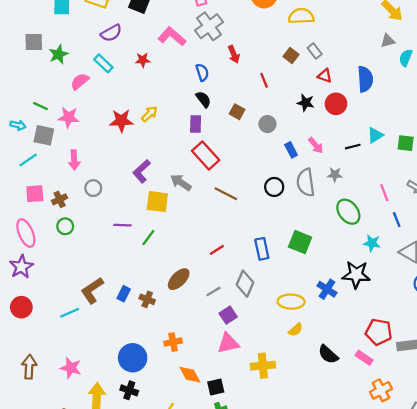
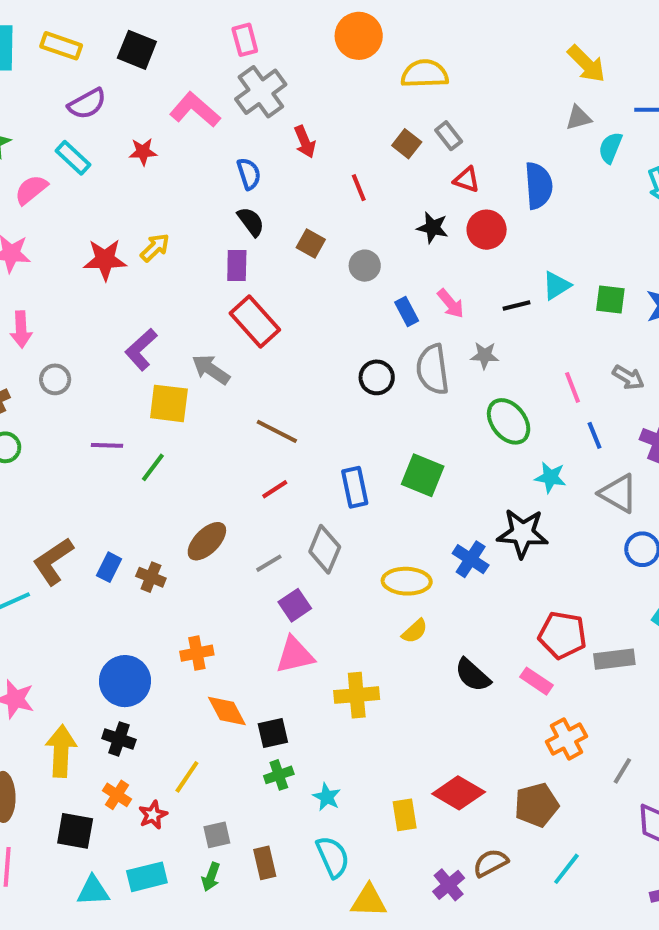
brown line: (226, 194) -> (277, 431), moved

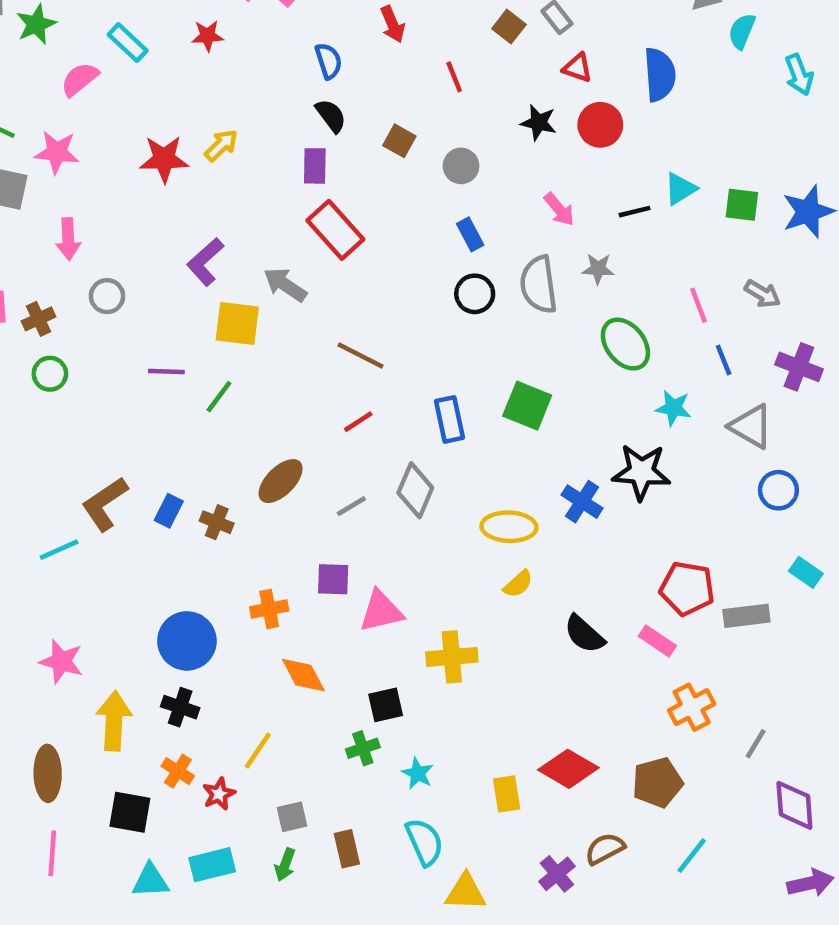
blue rectangle: (407, 312) -> (470, 234), moved
purple square: (295, 605) -> (333, 579), moved, turned 36
black square: (273, 733) -> (386, 705), moved

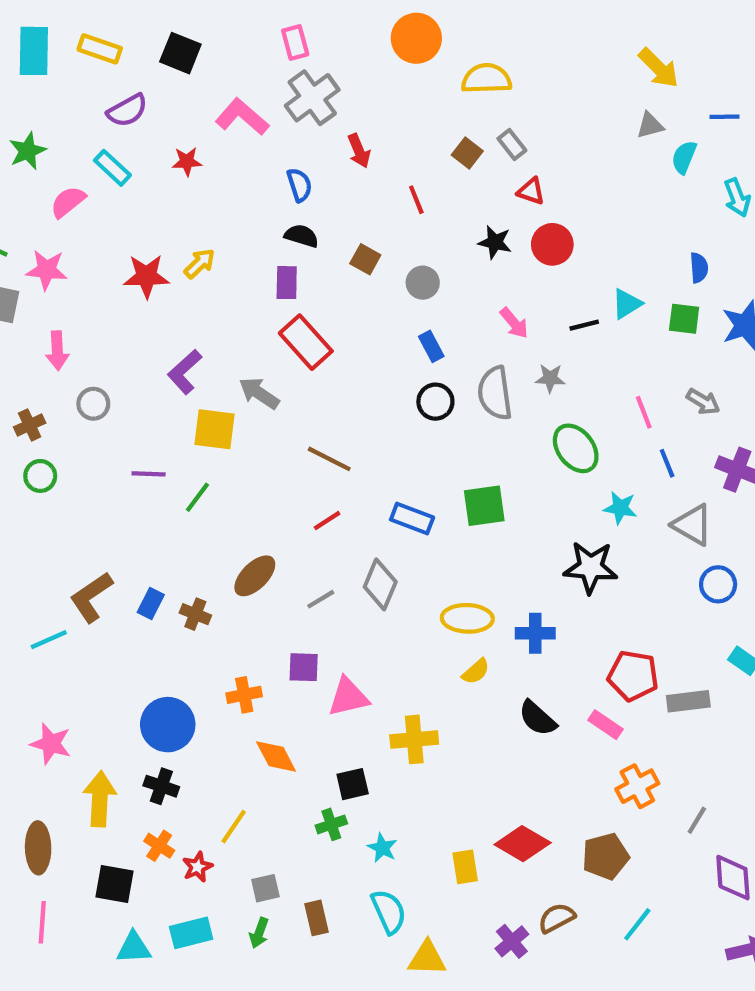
blue semicircle: (660, 75) -> (699, 268), moved, size x0.6
black semicircle: (331, 116) -> (302, 236), turned -36
green square: (527, 406) -> (484, 506), turned -30
blue rectangle: (450, 419) -> (412, 518), turned -57
blue cross: (582, 502) -> (535, 633), moved, turned -33

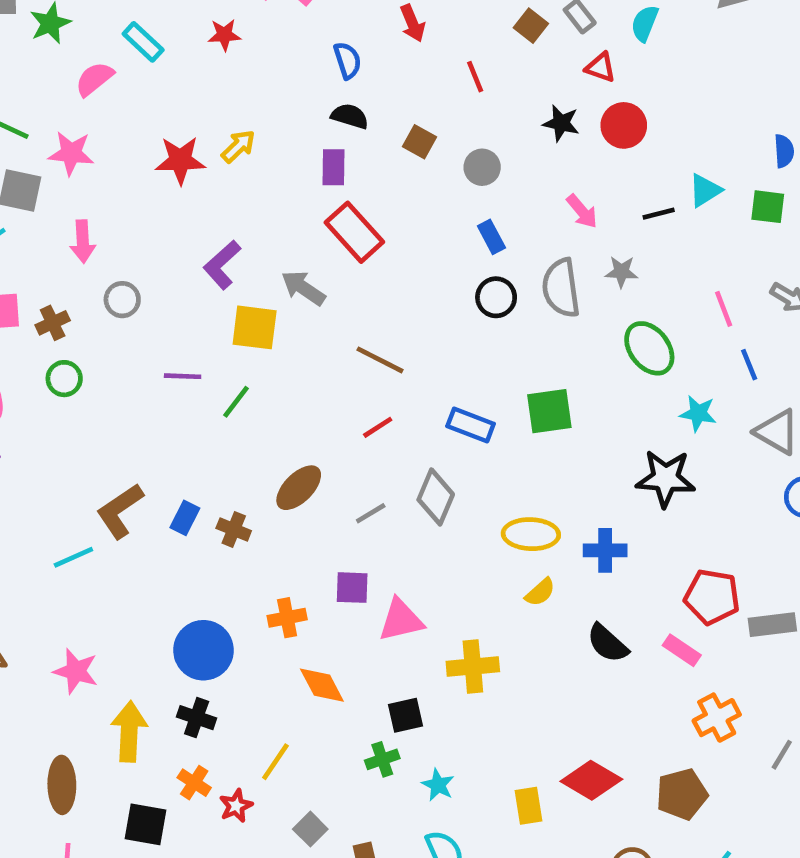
cyan semicircle: (684, 157) -> (645, 23), moved
gray square: (265, 888) -> (310, 829), turned -32

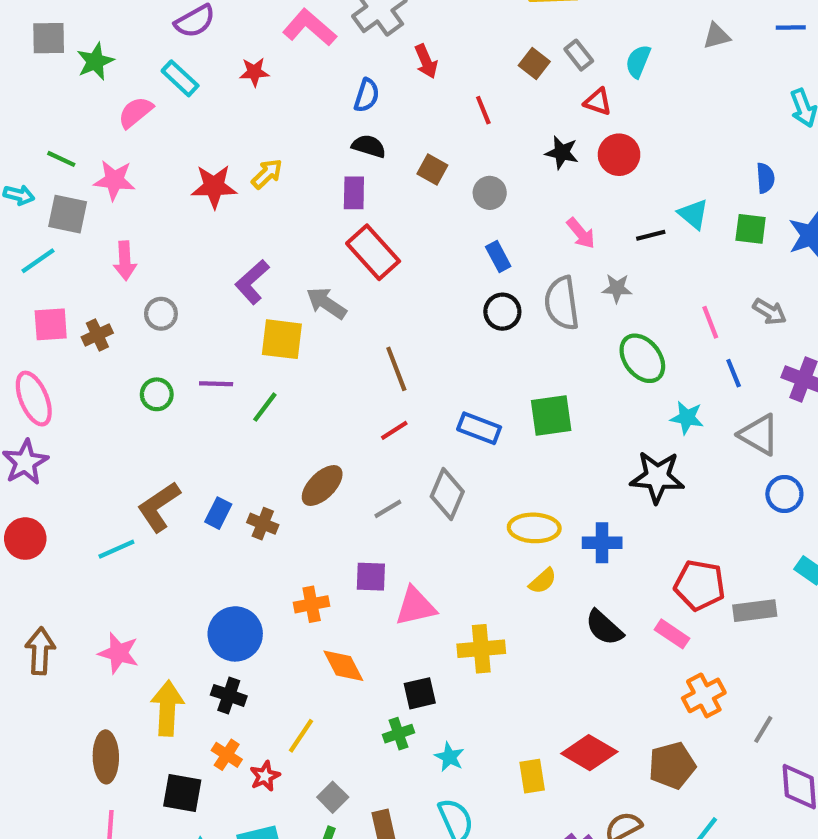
blue semicircle: (347, 60) -> (367, 95), turned 36
cyan triangle: (705, 190) -> (693, 214), turned -48
brown line: (380, 360) -> (396, 369), turned 42
green circle: (64, 379) -> (157, 394), moved

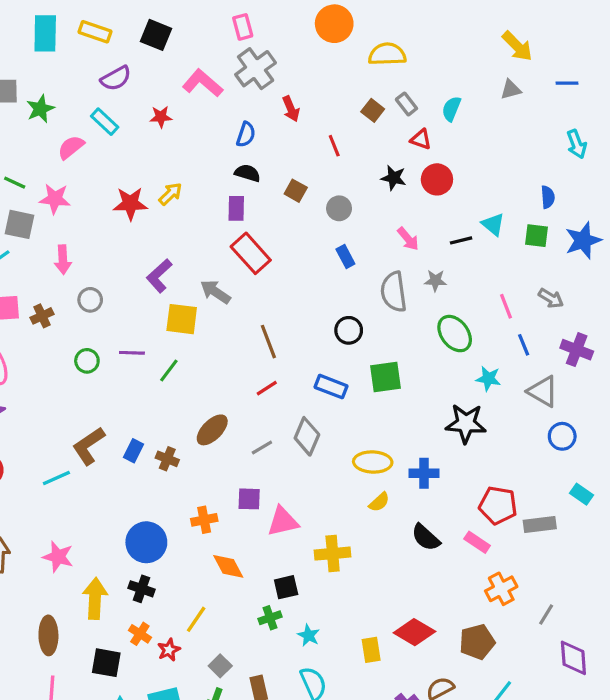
black circle: (502, 312) -> (349, 330), moved

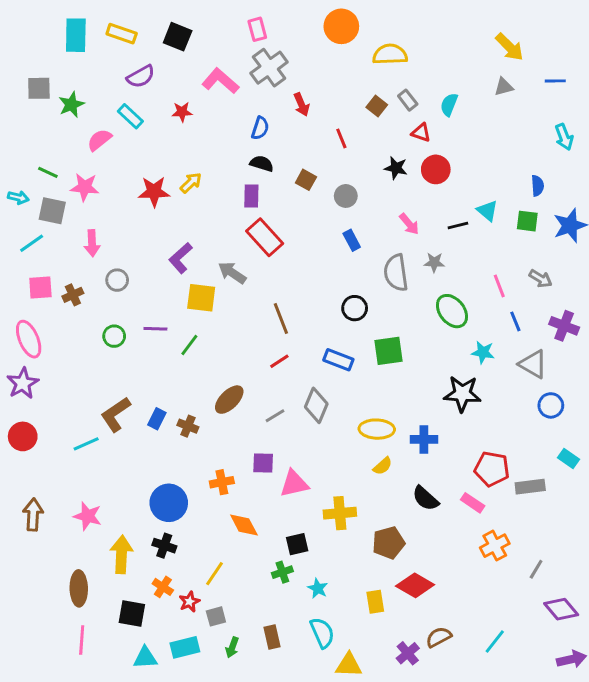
brown pentagon: (477, 642) -> (389, 543), moved
purple diamond: (573, 658) -> (561, 609), turned -36
gray square: (220, 666) -> (216, 616), moved, turned 30

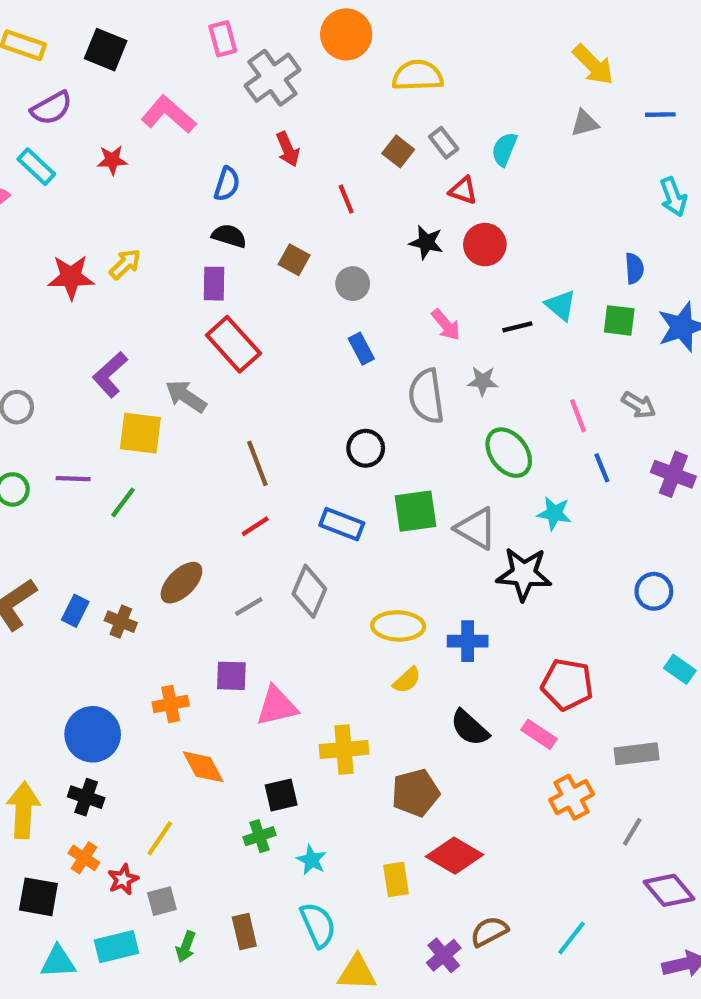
gray cross: (269, 68) -> (272, 78), moved
gray triangle: (533, 364) -> (476, 528), moved
gray rectangle: (530, 487) -> (637, 754), moved

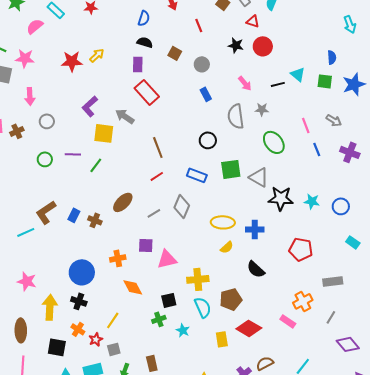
cyan star: (554, 513) -> (312, 201), moved
pink rectangle: (539, 734) -> (288, 321), moved
cyan semicircle: (318, 925) -> (203, 307), moved

